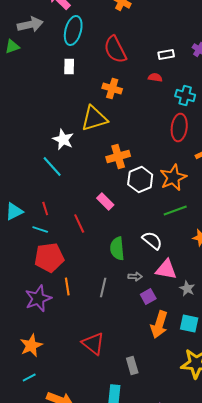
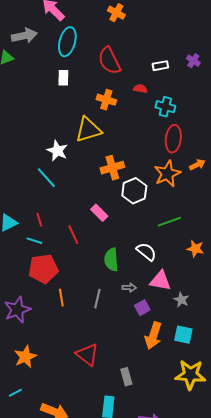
red semicircle: (155, 78) -> (140, 89), moved
cyan cross: (185, 96) -> (165, 107), moved
orange star: (173, 178) -> (167, 174), moved
purple star: (38, 298) -> (17, 310), moved
cyan line: (29, 378) -> (15, 393), moved

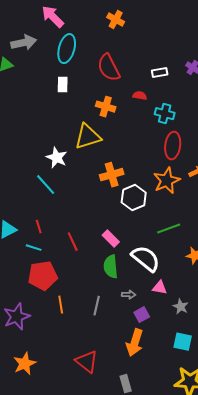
pink rectangle: (99, 213) -> (111, 239), moved
white semicircle: (146, 252) -> (146, 259), size x1.4
pink triangle: (160, 281) -> (160, 288), size x0.7
orange arrow: (153, 336) -> (135, 343), moved

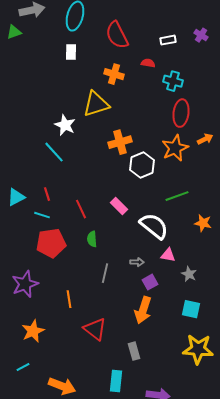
green semicircle: (111, 267) -> (92, 239), moved, size x0.7
orange line: (61, 305) -> (69, 299), moved

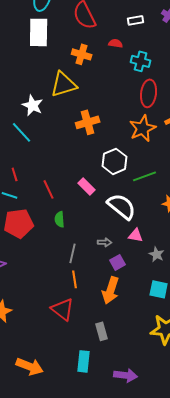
white rectangle: (71, 52) -> (39, 32), size x1.8
white hexagon: (142, 165) -> (115, 161), moved
orange line: (69, 299) -> (75, 279), moved

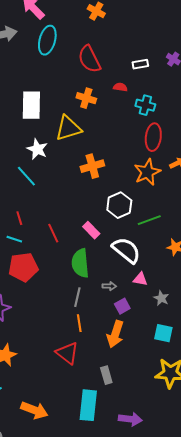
white rectangle: (39, 32) -> (31, 105), moved
green semicircle: (60, 219) -> (80, 263), moved, size x1.8
cyan rectangle: (84, 361) -> (88, 405), size x1.4

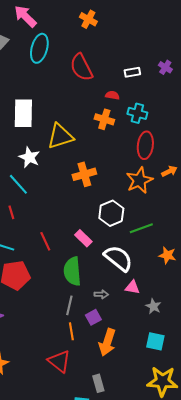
orange cross: (86, 98) -> (104, 119), moved
red line: (19, 218) -> (11, 212), moved
purple square: (122, 306) -> (93, 317), moved

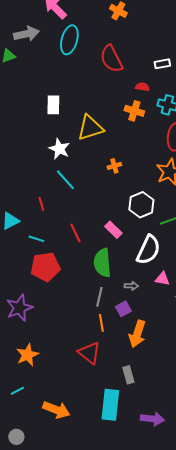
white rectangle: (23, 113) -> (53, 105), size x0.7
orange cross: (84, 174) -> (114, 166), size x0.6
cyan line: (18, 184) -> (65, 180), moved
white semicircle: (118, 258) -> (148, 250), turned 76

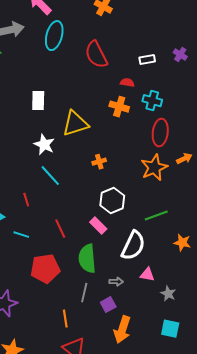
white hexagon: (141, 205) -> (112, 201), moved
red pentagon: (45, 267) -> (45, 269), moved
orange line: (101, 323) -> (65, 319), moved

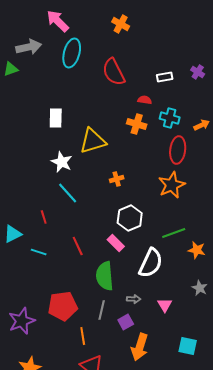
orange arrow: (184, 159) -> (202, 125), moved
orange star: (182, 243) -> (197, 250), moved
red pentagon: (45, 269) -> (63, 306), moved
pink triangle: (147, 275) -> (165, 305), moved, turned 49
gray star: (168, 294) -> (200, 288), moved

